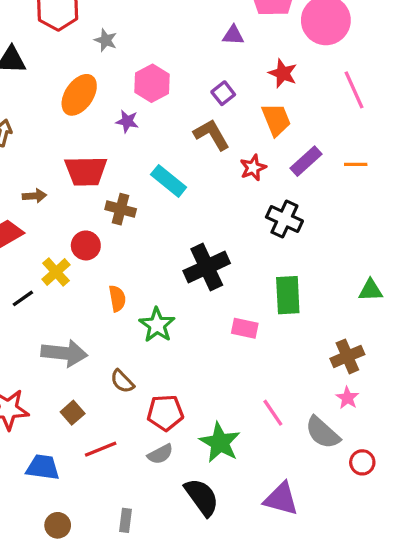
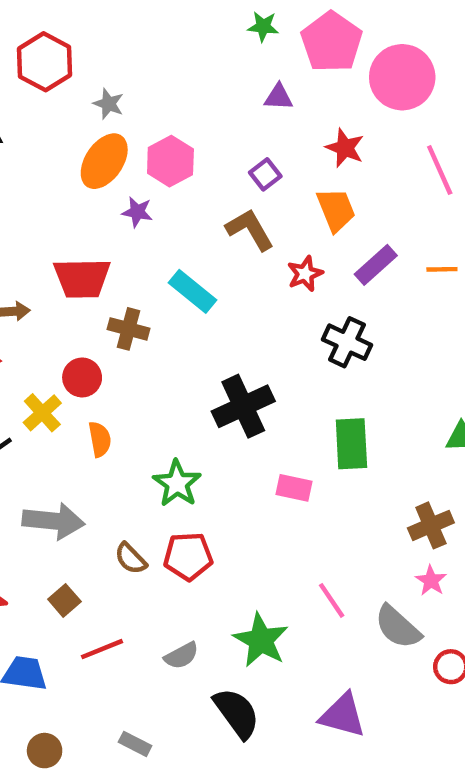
orange ellipse: (79, 95) -> (104, 161), moved
orange semicircle: (117, 298) -> (100, 439), moved
red pentagon: (165, 413) -> (188, 556), moved
gray rectangle: (126, 520) -> (135, 744), turned -70

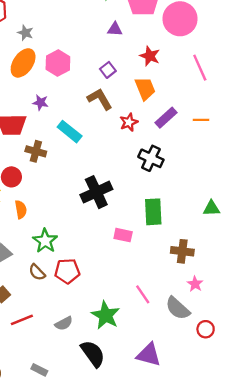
purple star: (137, 212) -> (40, 103), moved
green star: (177, 483) -> (45, 241), moved
brown cross: (431, 525) -> (182, 251), moved, turned 30

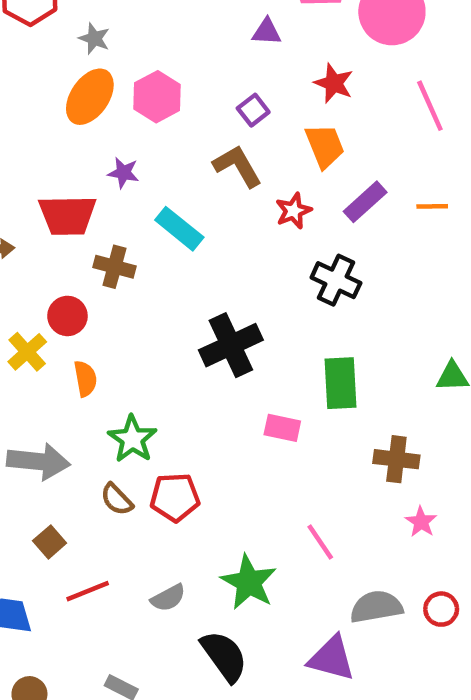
gray semicircle: (178, 308) -> (376, 607), moved, turned 128

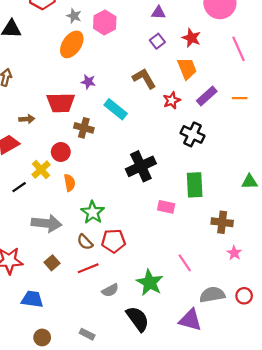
pink hexagon: (157, 97) -> (105, 22), moved
purple square: (253, 110) -> (157, 41), moved
red line: (88, 591) -> (88, 268), moved

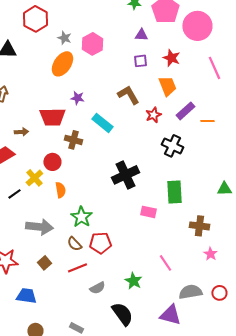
purple square: (157, 41) -> (140, 61), turned 32
orange line: (240, 98) -> (207, 121), moved
green star: (150, 283) -> (133, 281), size x0.7

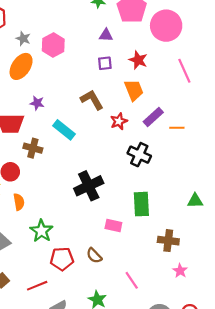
brown semicircle: (74, 244) -> (94, 256), moved

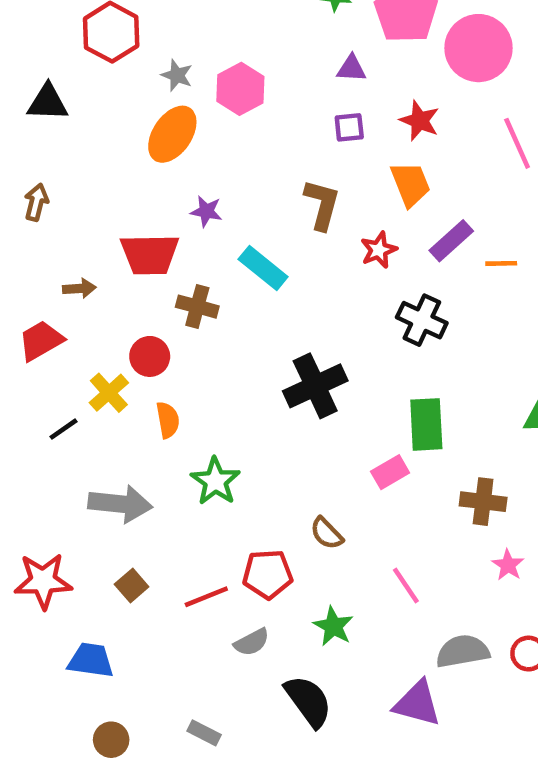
brown L-shape: (92, 100) -> (322, 205), turned 45
pink rectangle: (113, 226) -> (390, 472), moved, turned -42
red pentagon: (62, 259) -> (268, 574), moved

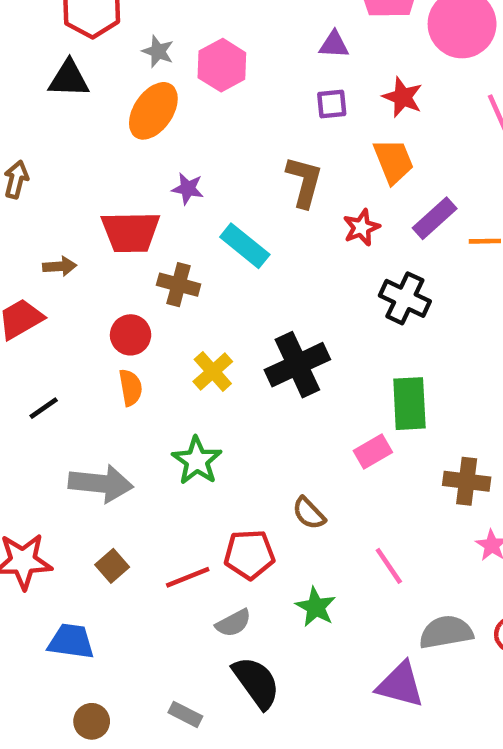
black triangle: (48, 102) -> (69, 79), moved
yellow cross: (109, 393) -> (213, 372), moved
orange semicircle: (168, 420) -> (131, 388), moved
black semicircle: (308, 701) -> (256, 682), moved

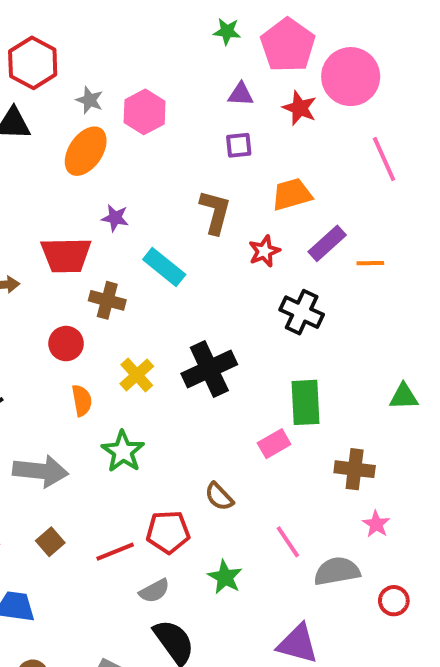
red star: (403, 97) -> (300, 108), moved
orange trapezoid: (393, 161) -> (292, 194), turned -84
orange semicircle: (131, 388) -> (82, 400), moved
gray semicircle: (446, 632) -> (337, 571), moved

